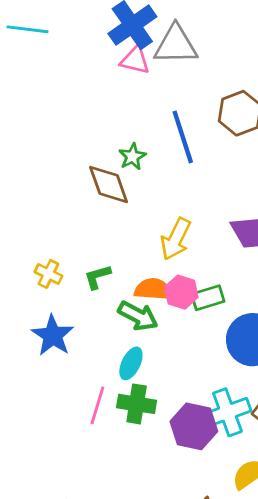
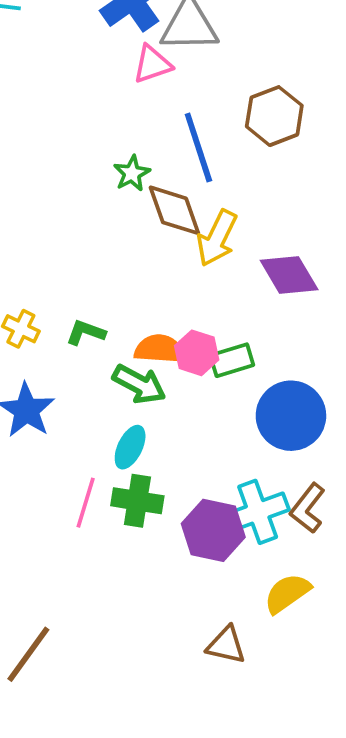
pink triangle: (135, 60) -> (152, 64), moved, turned -32
brown diamond: (109, 184) -> (174, 210), moved
yellow arrow: (176, 239) -> (217, 238), moved
green L-shape: (97, 277) -> (86, 332), turned 36

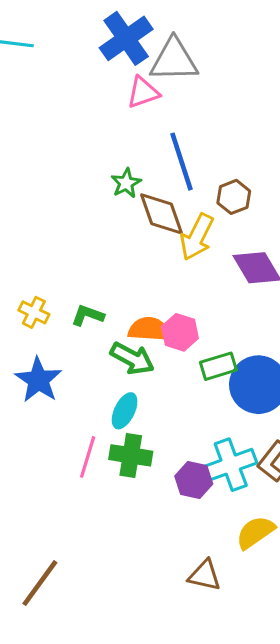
brown hexagon: (274, 116) -> (234, 197), moved, size x0.7
green rectangle: (232, 360) -> (218, 366), moved
purple hexagon: (213, 530) -> (194, 480), size x0.7

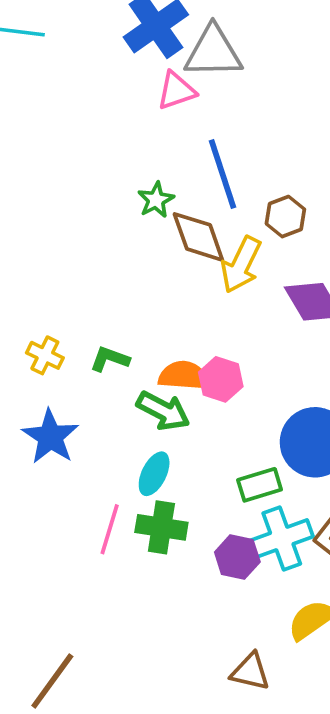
green rectangle: (218, 366) -> (260, 485), moved

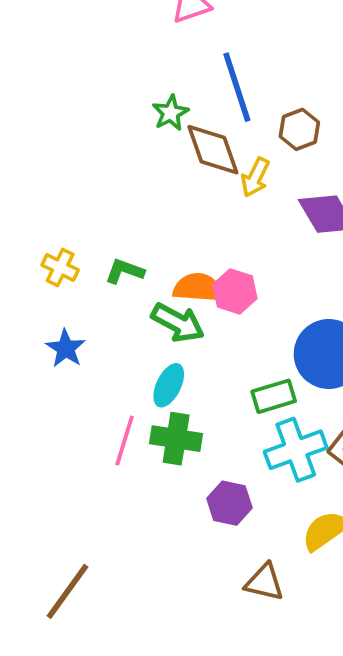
yellow arrow: (241, 265) -> (255, 177), size x0.7
blue star: (50, 437) -> (66, 348), size x0.7
purple hexagon: (237, 557) -> (229, 503), moved

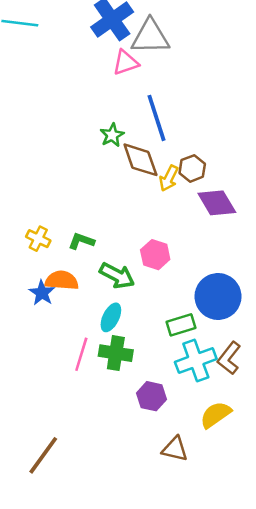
brown hexagon: (299, 129) -> (192, 168), moved
orange semicircle: (198, 288) -> (62, 280), moved

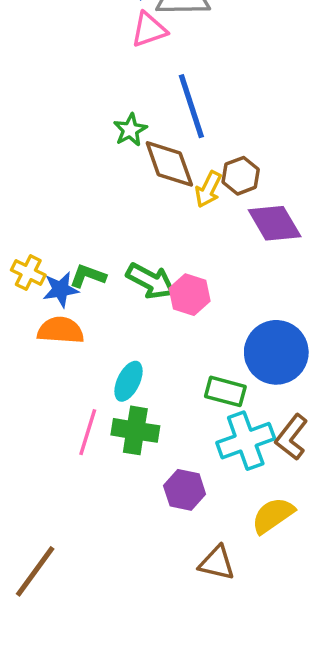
green arrow: (117, 276) -> (151, 281), moved
blue star: (42, 293) -> (61, 290), moved, turned 30
green rectangle: (181, 325) -> (225, 391), turned 32

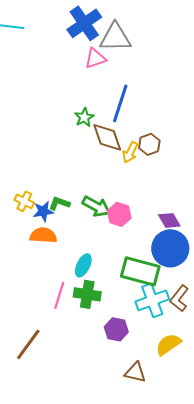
blue line: (191, 106) -> (120, 103), turned 36
purple diamond: (275, 223) -> (169, 220), moved, size x0.7
green rectangle: (225, 391) -> (140, 271), size x1.6
brown line: (35, 571) -> (28, 344), moved

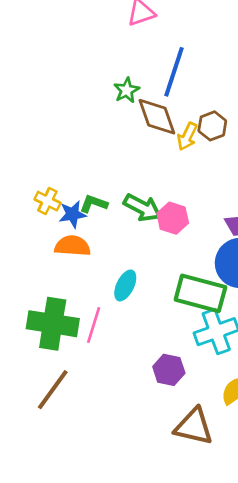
green cross: (87, 294) -> (53, 324), moved, size x1.4
brown triangle: (135, 372) -> (194, 427), size x1.4

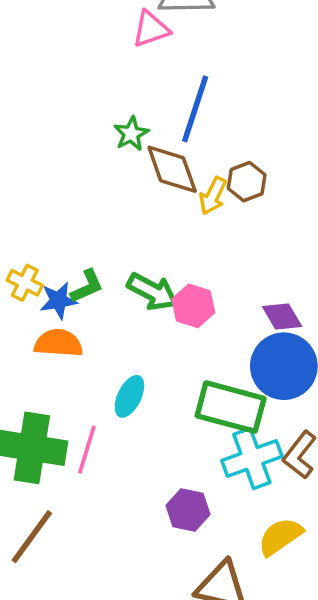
green L-shape: (94, 204) -> (87, 286), turned 136

